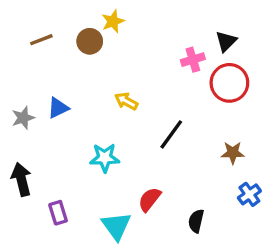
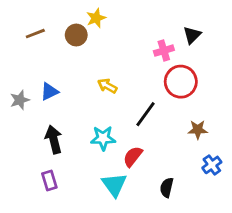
red circle: (229, 83) -> (181, 82), moved
cyan star: (105, 158) -> (103, 138), moved
black arrow: (21, 179) -> (54, 140), moved
red semicircle: (150, 199) -> (133, 156), moved
cyan triangle: (116, 226) -> (114, 185), moved

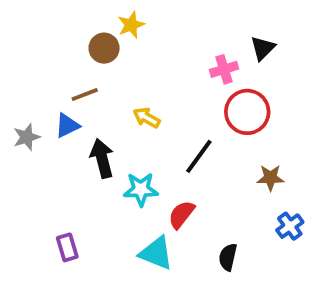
brown line: (35, 34) -> (85, 94), moved
black arrow: (54, 140) -> (102, 158), moved
cyan triangle: (114, 185) -> (156, 253), turned -32

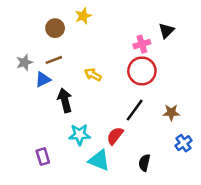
brown circle: (104, 48) -> (55, 28), moved
red circle: (247, 112) -> (142, 71), moved
gray star: (27, 137) -> (24, 62), moved
black line: (199, 156) -> (135, 110), moved
cyan star: (141, 189) -> (80, 135), moved

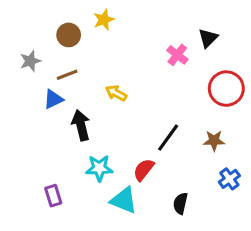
pink cross: (142, 44) -> (177, 55), turned -35
gray star: (24, 62) -> (30, 61), moved
red circle: (142, 71) -> (226, 89), moved

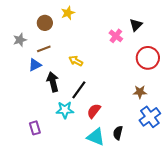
black line: (168, 138) -> (79, 90), moved
blue cross: (229, 179) -> (150, 117), size x1.5
cyan triangle: (124, 200) -> (96, 137), moved

